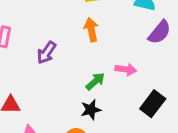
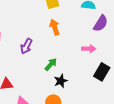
pink arrow: (126, 69) -> (89, 49), moved
green arrow: (95, 81) -> (51, 64), moved

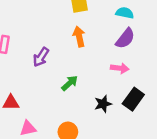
purple semicircle: (101, 23) -> (125, 38), moved
black star: (61, 81) -> (103, 104), moved

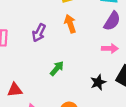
purple arrow: (41, 57) -> (39, 33), moved
green arrow: (70, 83) -> (57, 68), moved

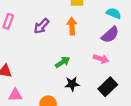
green arrow: (57, 68) -> (62, 62), moved
black star: (98, 82) -> (72, 84), moved

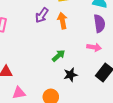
purple arrow: (41, 26) -> (42, 15), moved
purple semicircle: (110, 35) -> (99, 24), turned -48

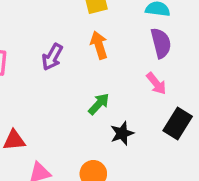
purple arrow: (42, 15) -> (52, 57), moved
pink arrow: (94, 47) -> (156, 83), turned 48

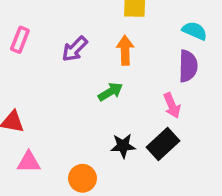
green arrow: (99, 104) -> (110, 92), moved
black rectangle: (178, 124) -> (163, 144), moved

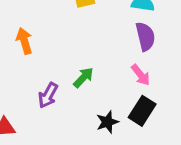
purple arrow: (75, 49) -> (48, 95), moved
orange arrow: (125, 50) -> (24, 41), moved

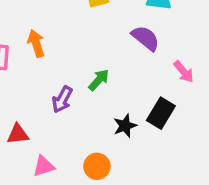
purple semicircle: (145, 36) -> (146, 38), moved, turned -36
pink arrow: (141, 75) -> (184, 72), moved

